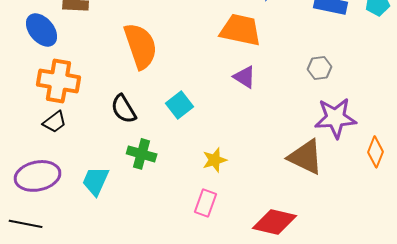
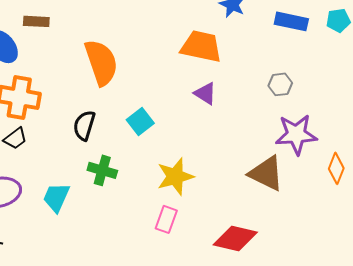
black semicircle: (124, 109) -> (84, 125), turned 48
yellow star: (215, 160) -> (175, 176), size x1.5

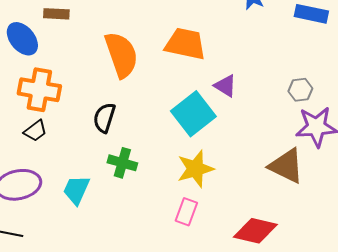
orange trapezoid: (201, 46) -> (185, 44), moved
gray hexagon: (280, 84) -> (300, 90), moved
cyan square: (140, 121) -> (193, 114), moved, size x1.6

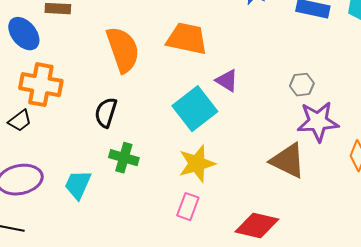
black trapezoid: (35, 131) -> (20, 121), moved

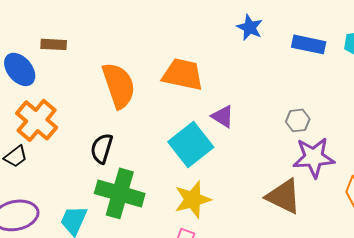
orange cross: (41, 85) -> (37, 120), turned 30
green cross: (124, 158) -> (120, 193), size x1.6

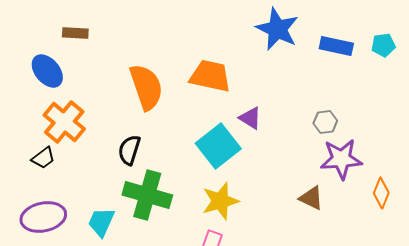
blue star: (250, 27) -> (277, 29), size x1.6
brown rectangle: (54, 44) -> (75, 33), moved
brown triangle: (284, 196) -> (311, 198), size x0.7

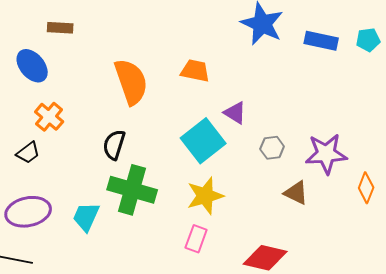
orange trapezoid: (210, 76) -> (195, 71), size x0.7
orange cross: (64, 122) -> (49, 117), size x0.7
gray hexagon: (325, 122) -> (272, 148), moved

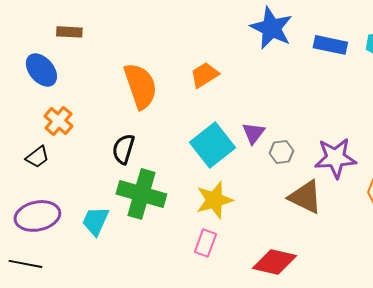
orange trapezoid: (195, 71) -> (204, 75), turned -44
purple triangle: (235, 113) -> (253, 133), moved, turned 35
brown triangle: (296, 193) -> (305, 197), size x1.4

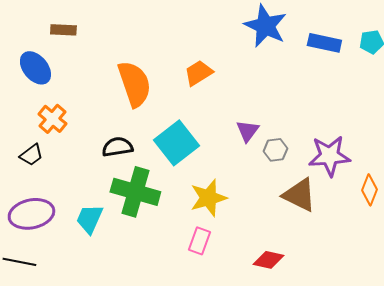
cyan square: (212, 145) -> (176, 143), moved
black semicircle: (123, 149) -> (117, 147), turned 64
red diamond: (274, 262) -> (268, 260), size x0.7

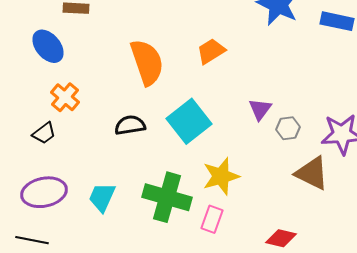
green cross: (135, 192) -> (167, 197), moved

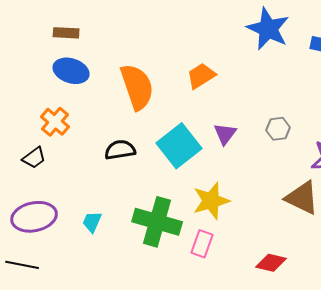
blue ellipse: (48, 46) -> (71, 71), moved, turned -32
purple triangle: (260, 109) -> (225, 134), moved
gray hexagon: (288, 128) -> (278, 129), moved
cyan trapezoid: (102, 197) -> (92, 222), size x0.7

